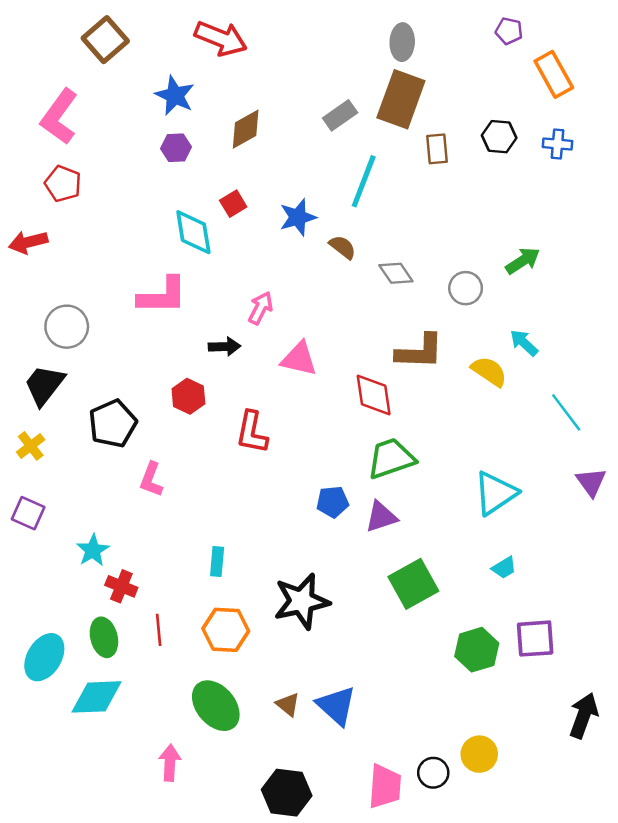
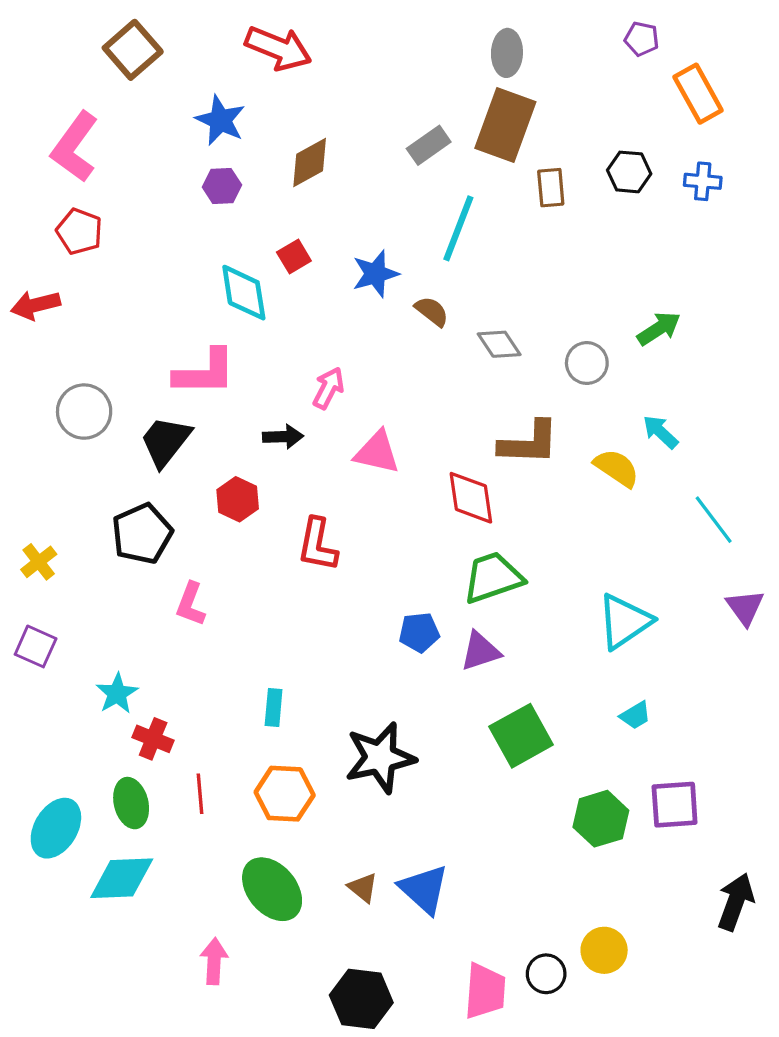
black trapezoid: (44, 385) -> (166, 441), moved

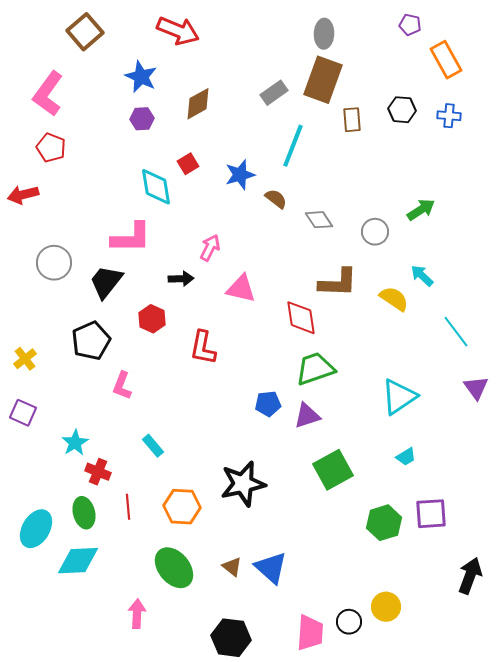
cyan rectangle: (274, 708) -> (153, 446), moved, turned -45

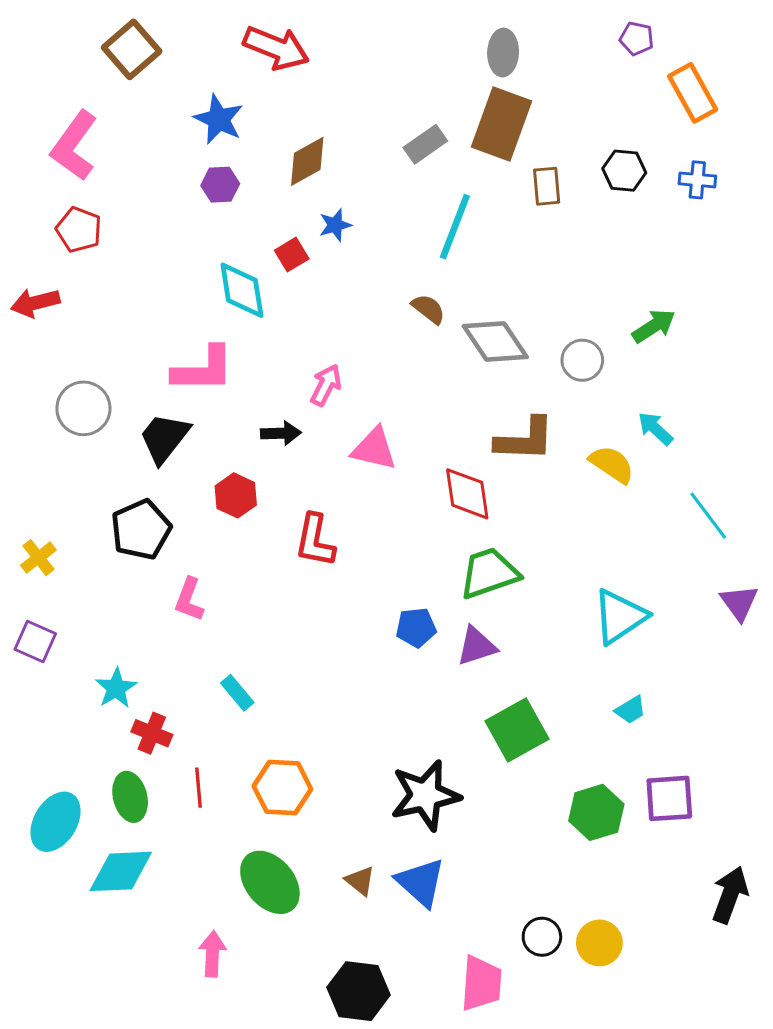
blue star: (240, 175) -> (335, 225), moved, size x0.7
gray diamond: (319, 220) -> (495, 342), size x1.5
black star: (243, 484) -> (425, 795), moved
black circle: (349, 622) -> (542, 937), moved

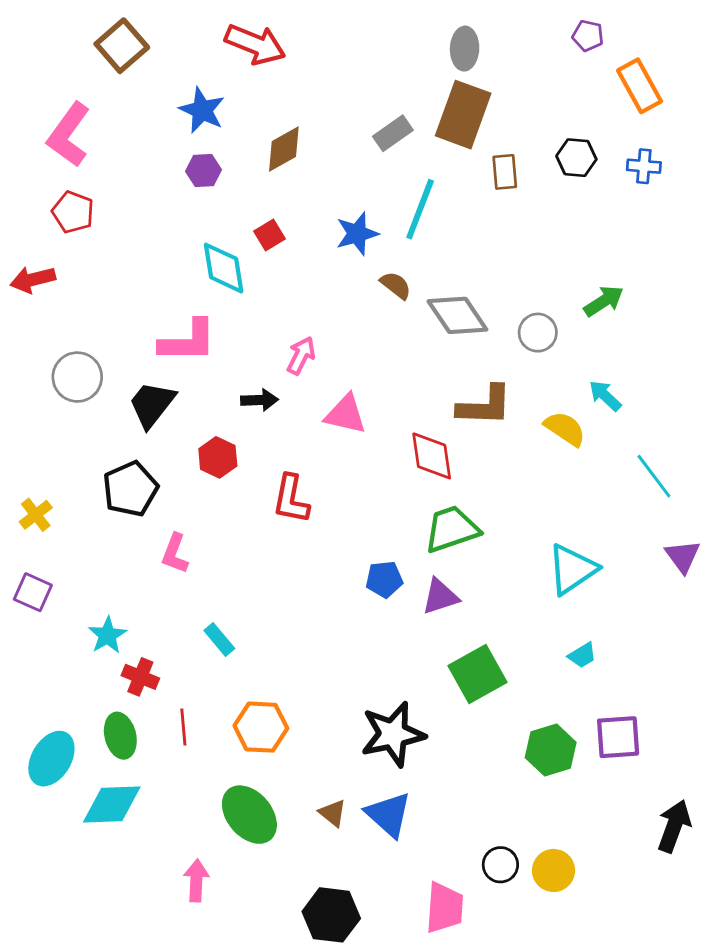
blue star: (335, 225) -> (357, 234), moved, size x1.4

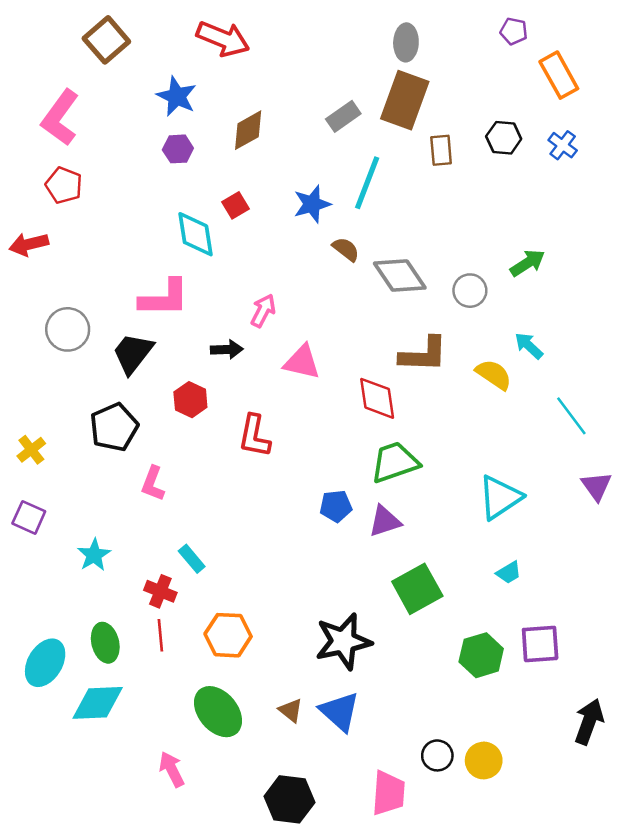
blue cross: (644, 166) -> (563, 145), turned 32
red cross: (140, 677) -> (160, 591), moved
pink arrow: (196, 881) -> (172, 769), turned -30

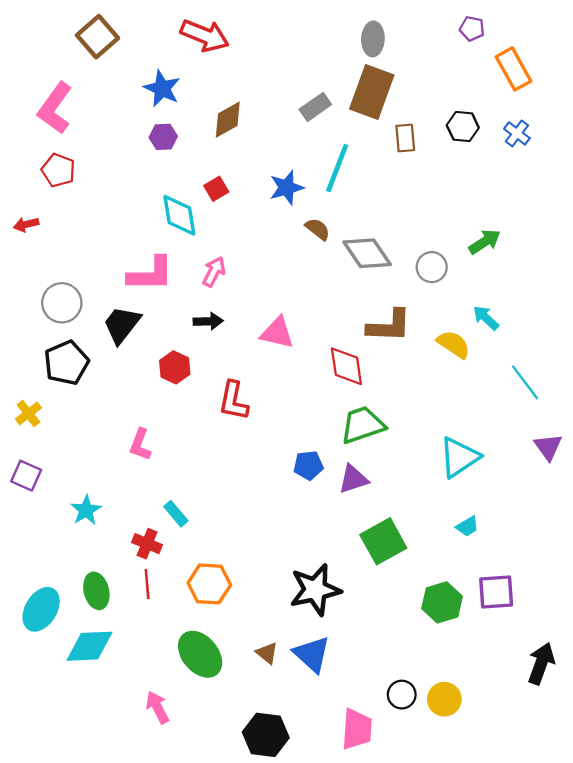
red arrow: (29, 244) -> (26, 224), size x0.7
pink arrow: (263, 311) -> (214, 272), moved
black pentagon: (114, 427) -> (66, 363), moved

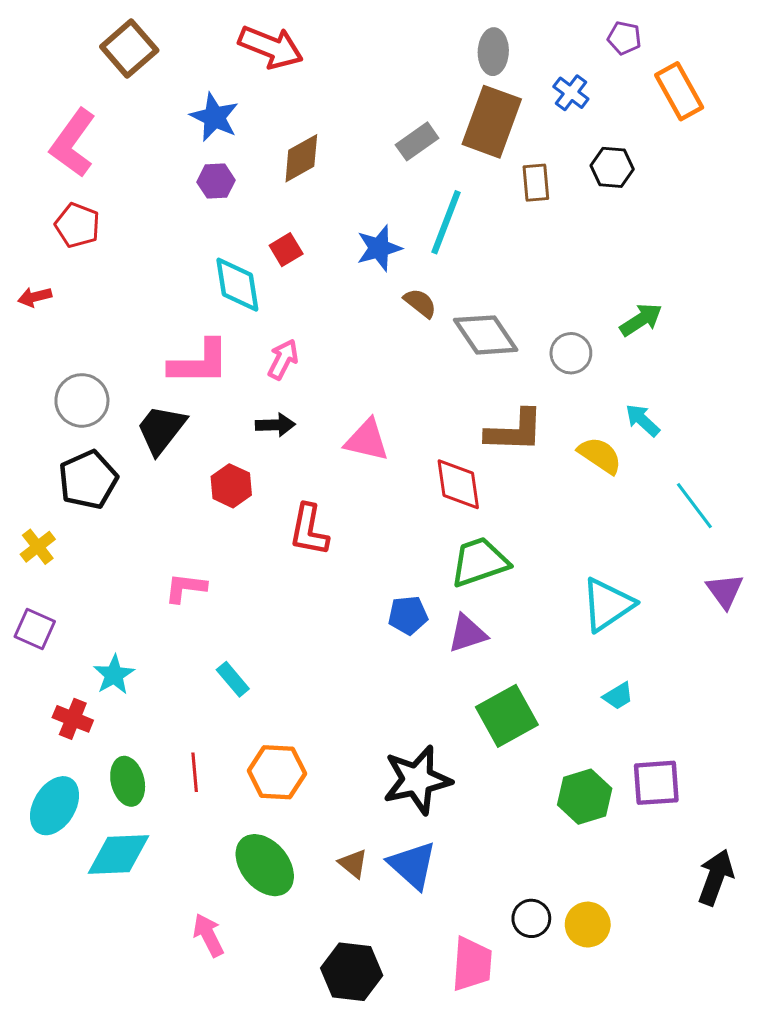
blue cross: (517, 133) -> (571, 93), moved
pink L-shape: (140, 445) -> (186, 588), turned 76
red cross: (147, 544) -> (73, 719), moved

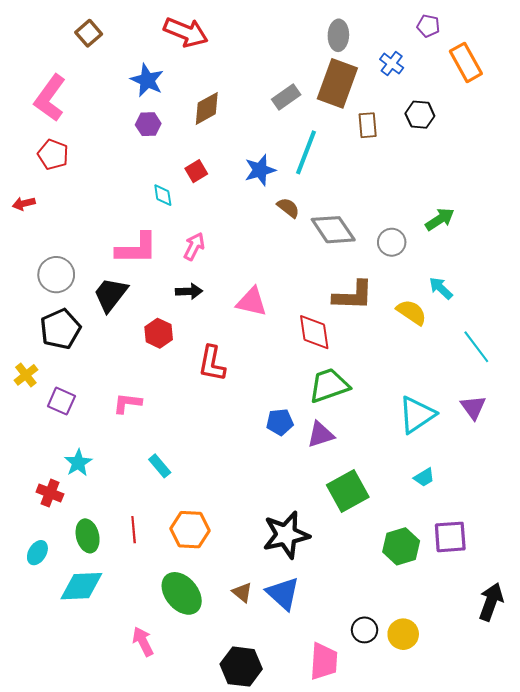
brown square: (129, 49) -> (89, 33), size x0.7
cyan diamond: (237, 285) -> (163, 195), size x0.6
purple triangle: (725, 591) -> (473, 407), moved
purple square: (35, 629) -> (61, 401), moved
cyan ellipse: (55, 806) -> (37, 553), size x0.6

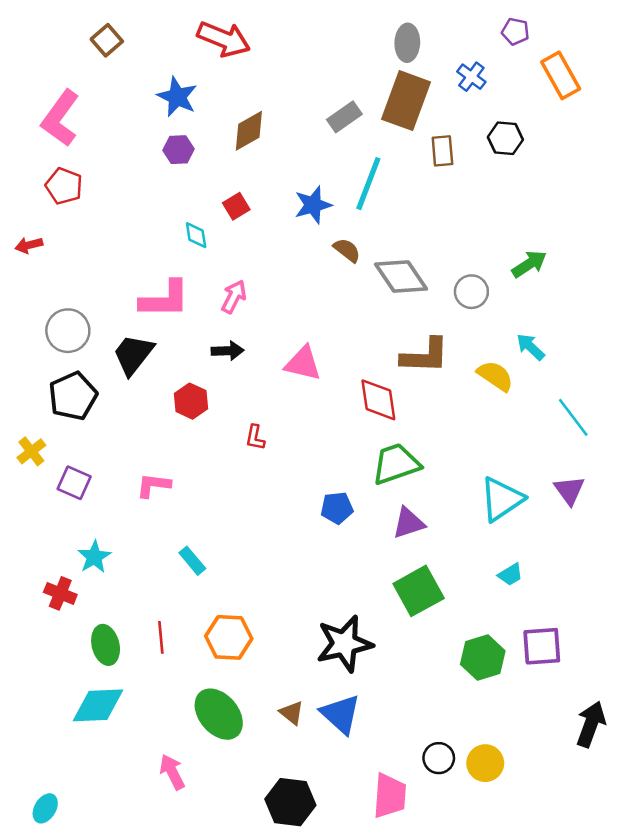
red L-shape: (212, 363) -> (255, 438), size x0.6
purple triangle: (321, 435) -> (409, 523), moved
cyan ellipse: (37, 553) -> (45, 808), moved

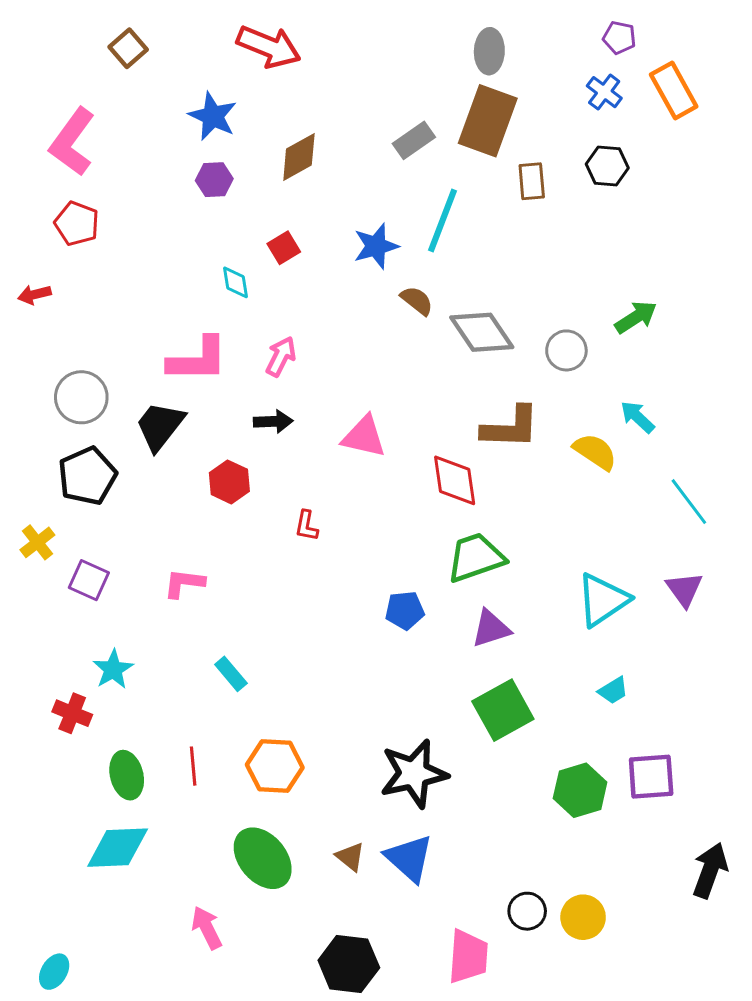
blue cross: (471, 77) -> (604, 92), moved

